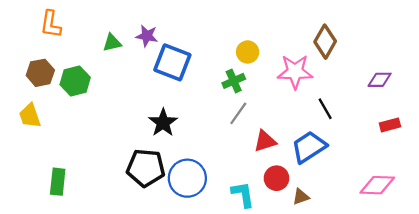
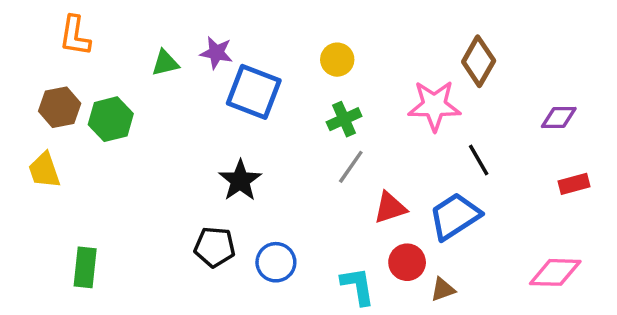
yellow circle: (248, 52) -> (337, 60), moved
black pentagon: (146, 168) -> (215, 247), size x0.7
blue circle: (187, 178) -> (276, 262), size x0.7

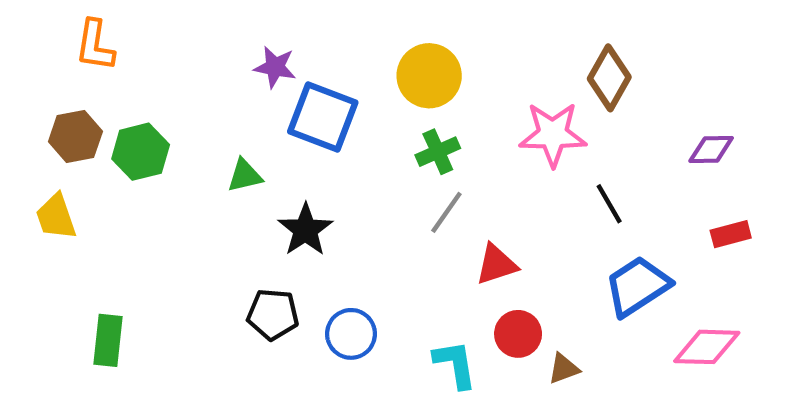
yellow circle: (337, 60) -> (429, 76), size x1.5
green triangle: (165, 63) -> (245, 176), moved
blue trapezoid: (455, 216) -> (637, 286), moved

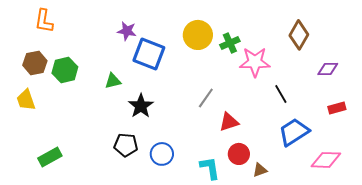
brown diamond: (609, 78) -> (299, 35), moved
green cross: (438, 152) -> (230, 43), moved
green rectangle: (108, 340) -> (50, 157), turned 55

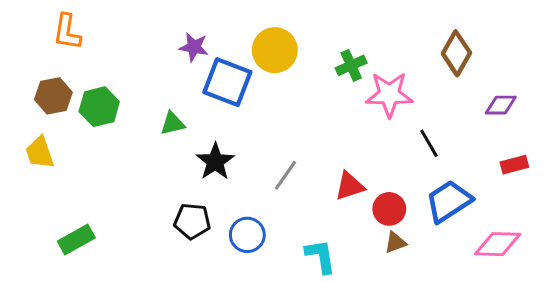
yellow circle: (198, 35) -> (275, 50), moved
gray line: (206, 98) -> (285, 175), moved
red circle: (239, 154) -> (389, 209), moved
brown triangle: (260, 170) -> (395, 243), moved

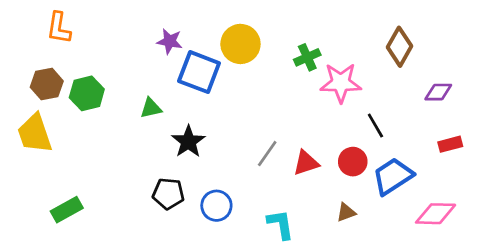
yellow trapezoid: (40, 152) -> (35, 134), size x1.4
gray line: (285, 175) -> (267, 154), moved
red circle: (389, 209) -> (353, 162), moved

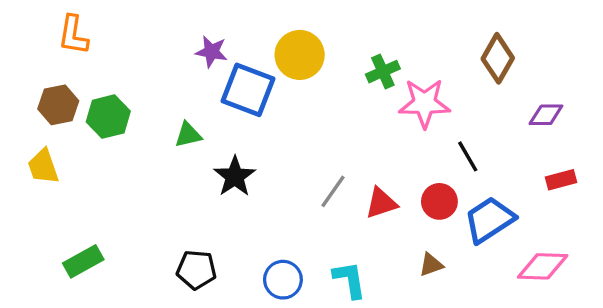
yellow trapezoid: (35, 134) -> (43, 166), size x0.7
black pentagon: (168, 194) -> (196, 270), moved
blue circle: (216, 206) -> (283, 280), moved

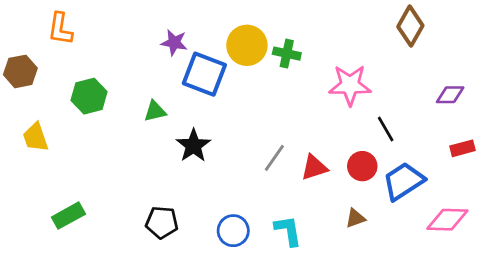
brown diamond: (498, 58) -> (410, 26), moved
green cross: (383, 72) -> (287, 54), moved, turned 36
brown hexagon: (58, 105) -> (20, 71), moved

